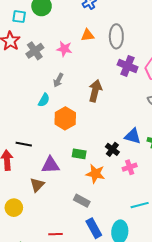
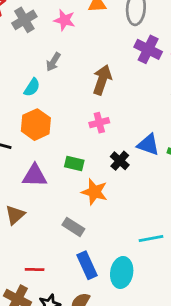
orange hexagon: (65, 118) -> (36, 125), moved
pink cross: (130, 167) -> (99, 123), moved
brown triangle: (37, 185) -> (15, 215), moved

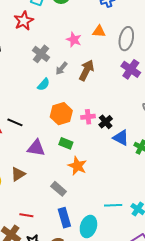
gray cross: (24, 20) -> (41, 54), moved, turned -30
brown arrow: (102, 80) -> (86, 70), moved
orange hexagon: (36, 125) -> (61, 114), moved
black cross: (120, 161) -> (106, 122), moved

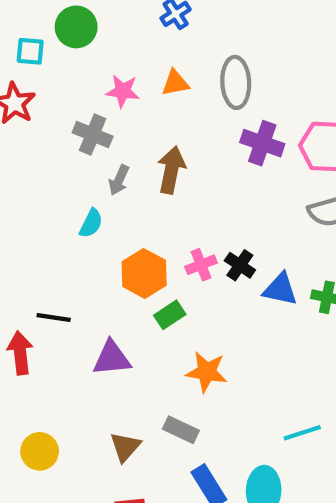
pink star: (74, 40) -> (123, 91), moved
gray cross: (41, 54) -> (93, 135), moved
green rectangle: (66, 143) -> (170, 315), moved, turned -40
brown triangle: (18, 174) -> (125, 447), moved

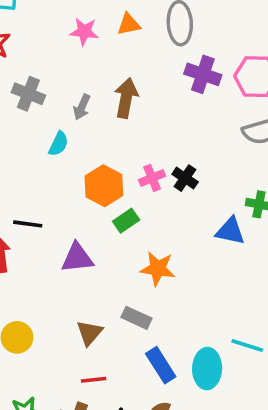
gray cross: (93, 135) -> (28, 94), moved
blue triangle: (280, 289) -> (230, 231), moved
cyan line: (302, 433) -> (247, 345), moved, turned 36

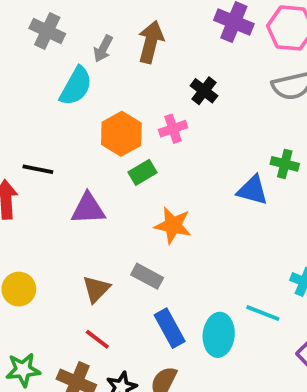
cyan semicircle: (59, 144) -> (76, 86), size x1.5
black cross: (185, 178) -> (204, 91), moved
red line: (94, 380) -> (97, 339), turned 40

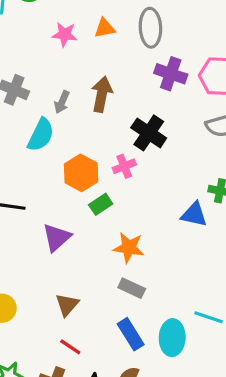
black cross: (204, 91) -> (149, 133), size x1.5
purple triangle: (88, 209) -> (57, 237), turned -36
gray rectangle: (147, 276) -> (132, 288), moved

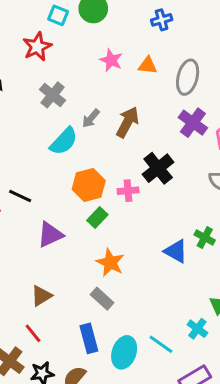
green rectangle: (101, 204) -> (97, 218), turned -30

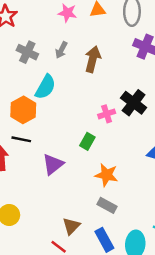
gray arrow: (91, 118) -> (61, 50), moved
black cross: (158, 168) -> (134, 103), moved
orange hexagon: (89, 185) -> (23, 110), moved
brown triangle: (41, 296) -> (71, 226), moved

